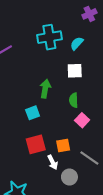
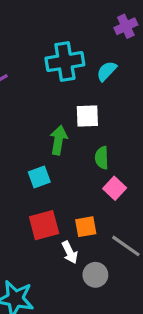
white square: (75, 71) -> (87, 116), moved

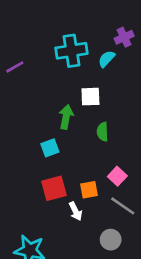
purple cross: (126, 26) -> (124, 37), moved
pink square: (115, 188) -> (117, 176), moved
gray circle: (95, 275) -> (111, 240), moved

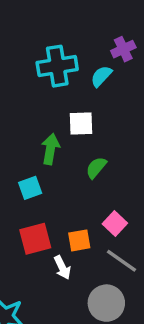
green semicircle: (103, 132) -> (96, 168), turned 42
gray circle: (111, 240) -> (106, 303), size x1.4

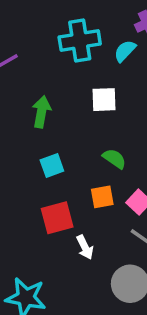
green arrow: (50, 149) -> (41, 112), moved
green semicircle: (96, 168) -> (114, 159), moved, turned 85
orange square: (79, 240) -> (102, 197), moved

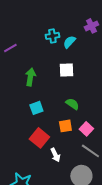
cyan cross: (80, 41) -> (52, 36), size x0.6
cyan semicircle: (125, 51) -> (69, 42), moved
red square: (57, 218) -> (39, 138), turned -36

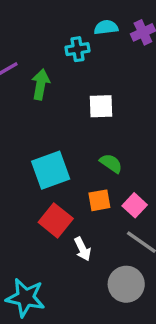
cyan semicircle: (69, 42) -> (106, 27), moved, turned 40
green arrow: (30, 77) -> (41, 84), moved
cyan square: (36, 108) -> (51, 170), size x1.6

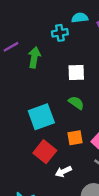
green semicircle: (111, 163) -> (76, 103), moved
white arrow: (83, 249) -> (63, 172), turned 91

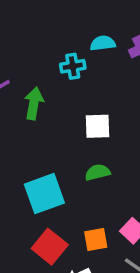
green semicircle: (76, 103) -> (97, 172), turned -49
orange square: (75, 138) -> (96, 240), moved

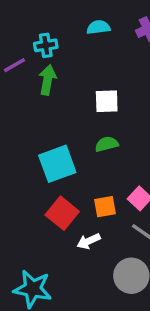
cyan semicircle: (103, 43) -> (98, 27), moved
cyan cross: (73, 66) -> (46, 45), moved

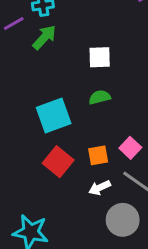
green arrow: (47, 80) -> (44, 37), turned 32
white arrow: (89, 241) -> (100, 188), moved

